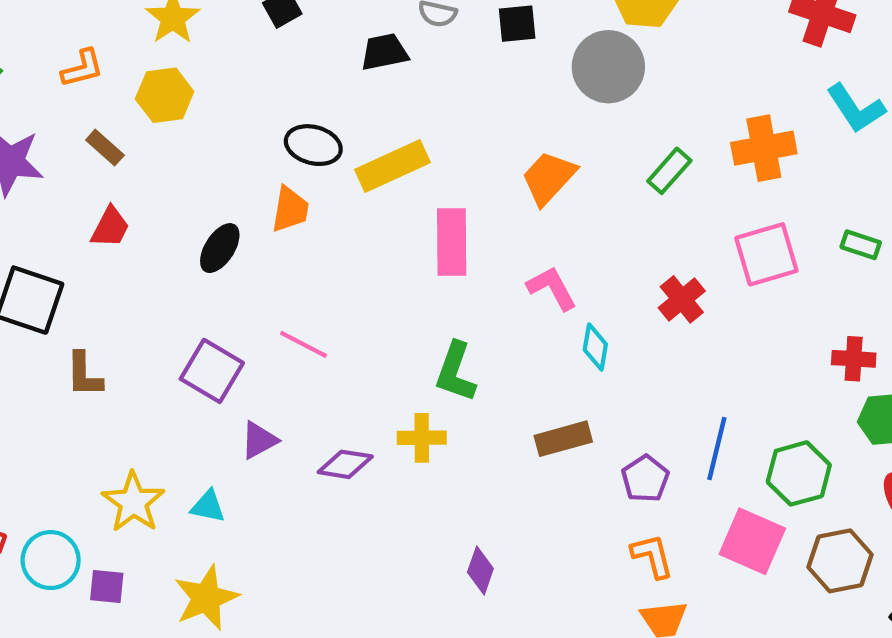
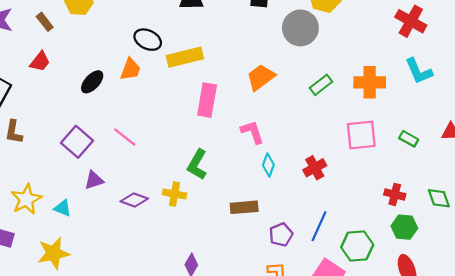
red cross: (682, 299) -> (315, 168), moved

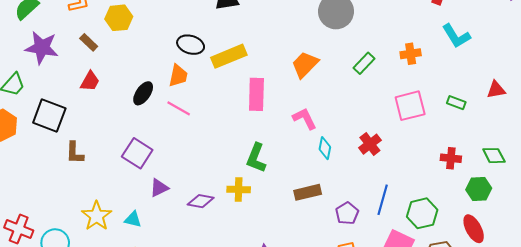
orange cross: (370, 82) -> (411, 54), size x0.7
pink line: (125, 137) -> (179, 108), moved
green hexagon: (404, 227) -> (479, 189), moved

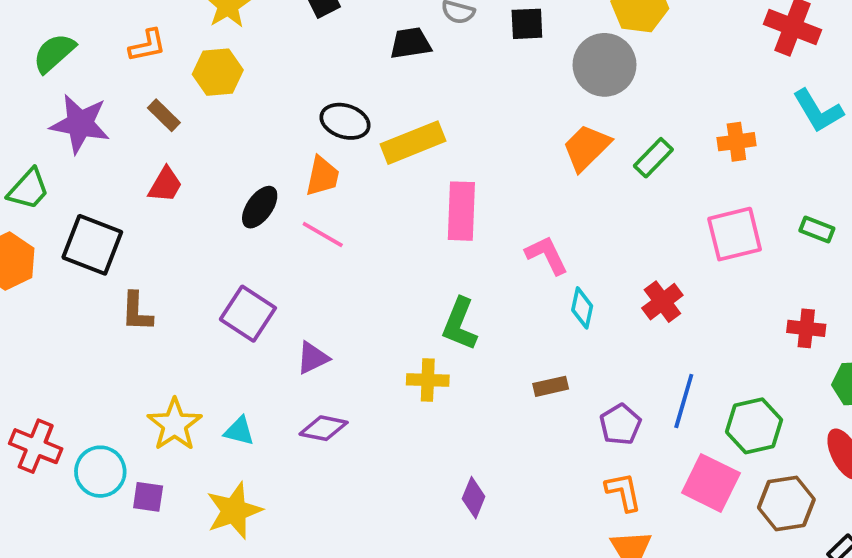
orange trapezoid: (305, 65) -> (587, 148), moved
purple triangle: (159, 188) -> (313, 358), moved
brown rectangle: (308, 192) -> (551, 386), size x0.7
purple diamond: (201, 201) -> (324, 428), moved

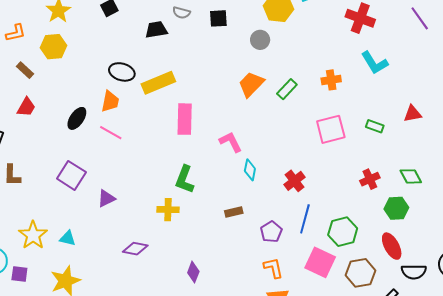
gray circle: (605, 65) -> (260, 40), size x0.6
red cross: (662, 302) -> (295, 181), moved
red cross: (806, 328) -> (370, 179), turned -30
purple diamond: (324, 428) -> (135, 249), moved

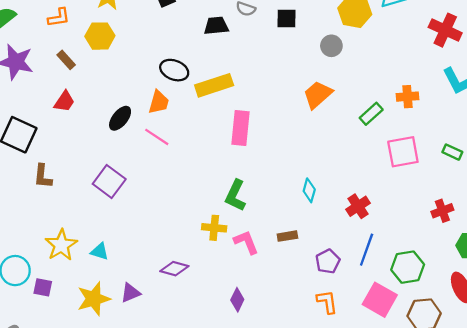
green rectangle: (287, 89) -> (371, 114), moved
pink L-shape: (231, 142) -> (246, 242), moved
purple triangle: (106, 199) -> (130, 293), moved

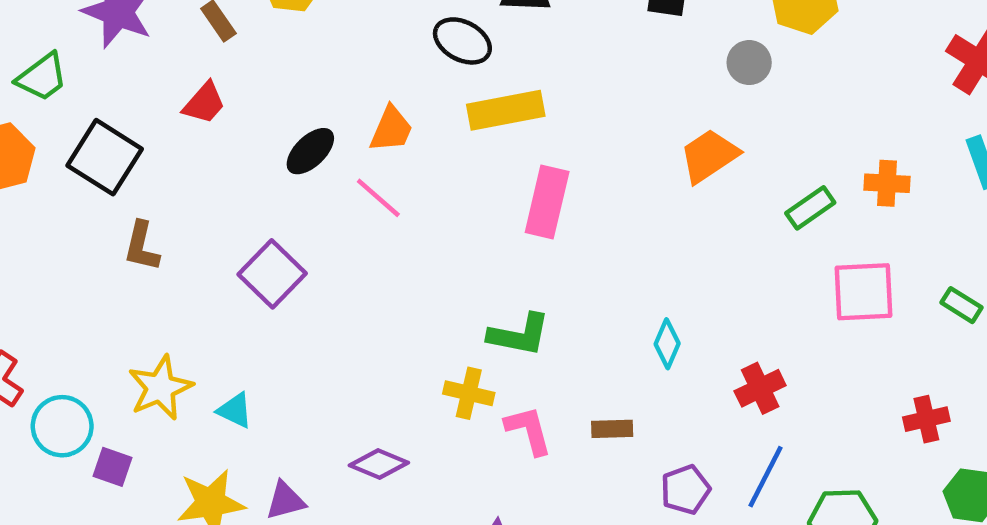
black ellipse: (174, 70) -> (462, 41), moved
green L-shape: (235, 196) -> (519, 335), turned -112

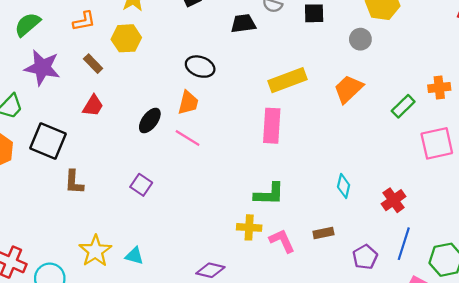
black ellipse: (462, 41) -> (200, 67), moved
yellow rectangle: (506, 110) -> (288, 80), moved
purple square: (272, 274) -> (141, 185), size x0.7

